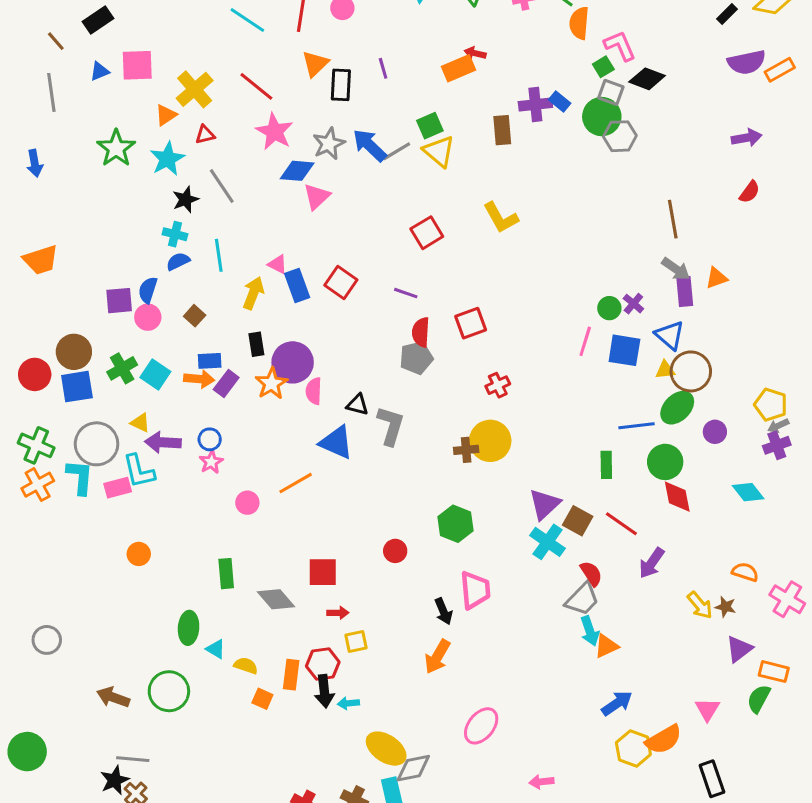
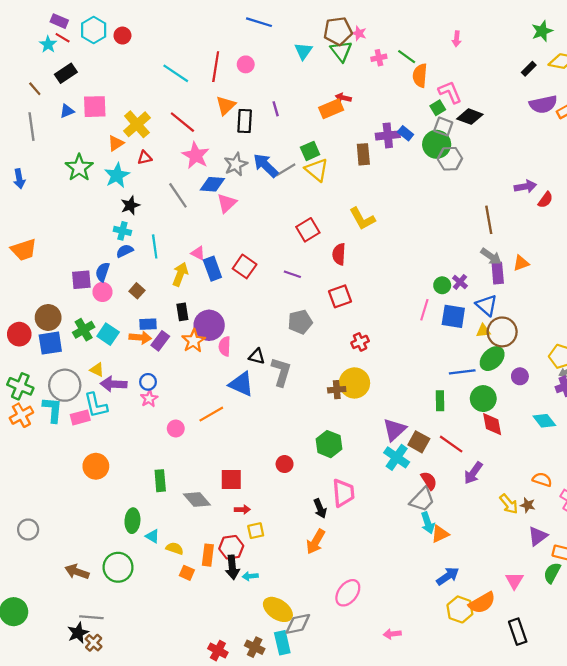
purple arrow: (747, 138) -> (525, 187), moved
gray line: (222, 186) -> (178, 195), moved
red semicircle: (421, 332) -> (339, 254), moved
orange circle: (139, 554) -> (96, 466), size x1.5

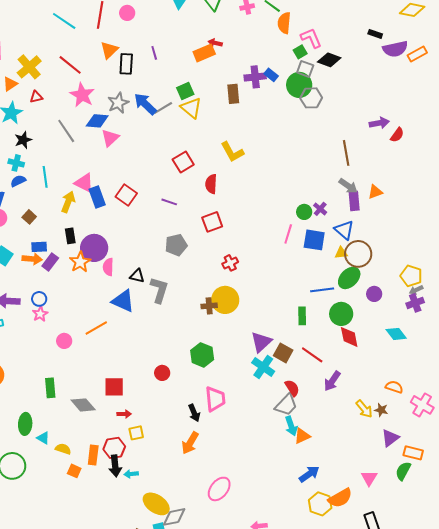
black rectangle: (529, 69) -> (375, 34), moved, turned 64
pink triangle: (198, 253) -> (84, 183), size x1.5

